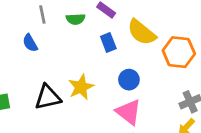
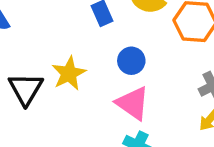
black triangle: (48, 97) -> (26, 89), turned -44

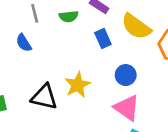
black triangle: (26, 89) -> (44, 97), turned -48

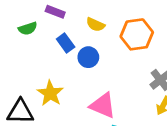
yellow semicircle: (136, 27) -> (95, 25), size x0.6
blue circle: (126, 75) -> (88, 57), moved

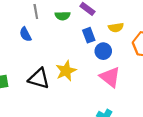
yellow semicircle: (95, 25) -> (116, 27), turned -48
pink triangle: (103, 106) -> (110, 77), moved

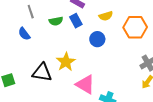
green semicircle: (63, 16) -> (56, 21), moved
blue rectangle: (89, 35) -> (76, 21), moved
pink triangle: (110, 77) -> (85, 84), moved

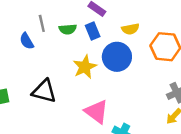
gray line: (31, 12) -> (42, 23), moved
blue circle: (97, 39) -> (117, 57), size x1.5
yellow star: (66, 62) -> (85, 67), moved

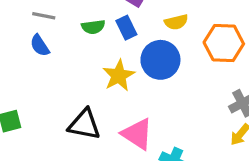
gray line: (42, 23) -> (44, 16), moved, turned -63
black triangle: (44, 91) -> (84, 124), moved

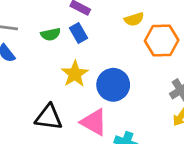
yellow semicircle: (176, 22) -> (134, 19), moved
blue circle: (160, 60) -> (113, 85), moved

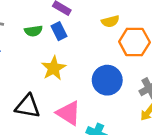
blue circle: (113, 85) -> (107, 80), moved

